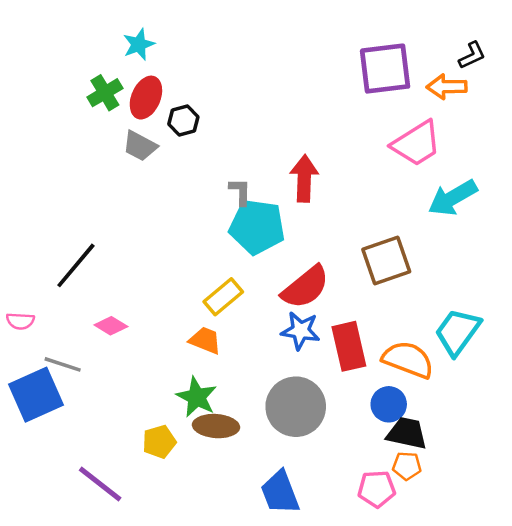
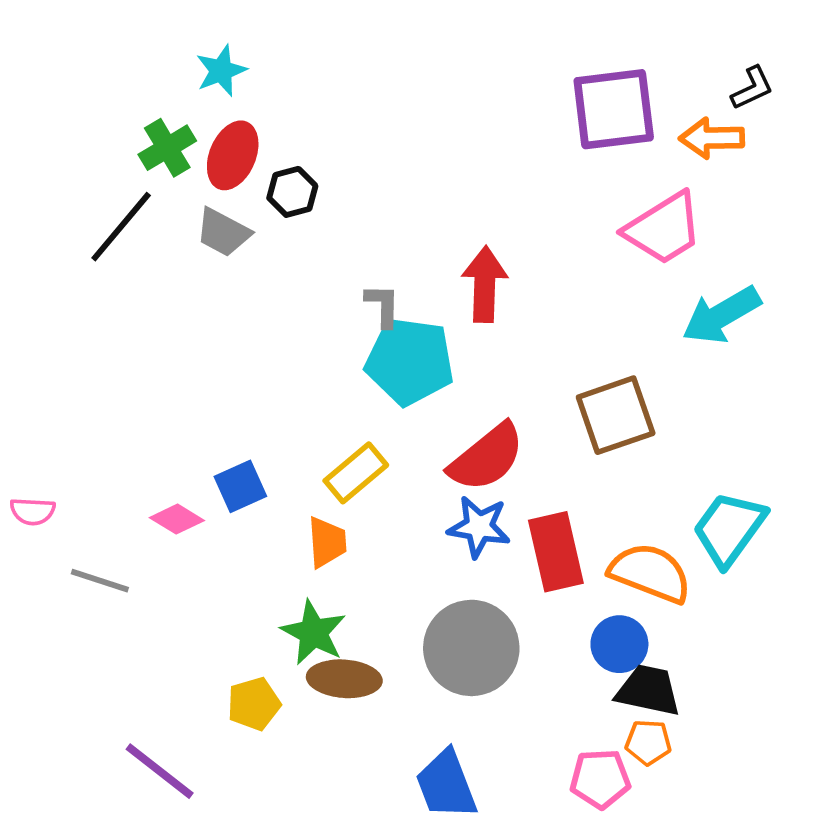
black line: (76, 265) -> (121, 227), moved
orange trapezoid: (205, 340) -> (327, 542), turned 64
blue square: (36, 395) -> (240, 486), moved, size x0.6

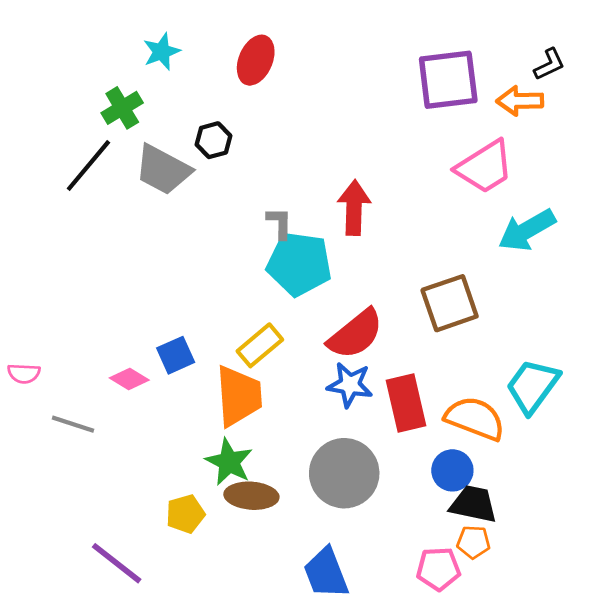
red ellipse: (233, 155) -> (256, 60), moved
gray trapezoid: (223, 232) -> (163, 170), size x1.4
orange trapezoid: (327, 542) -> (239, 396), size x1.6

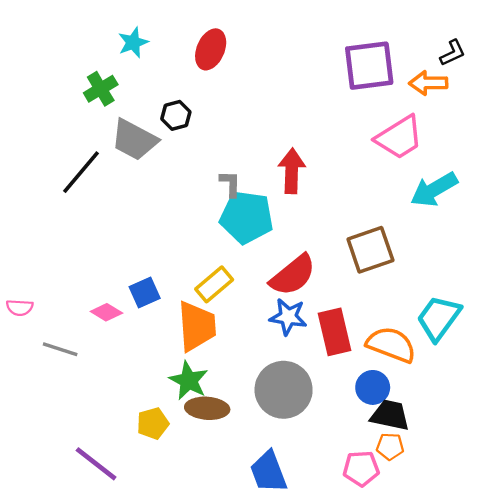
black line: (88, 165) -> (81, 172), moved

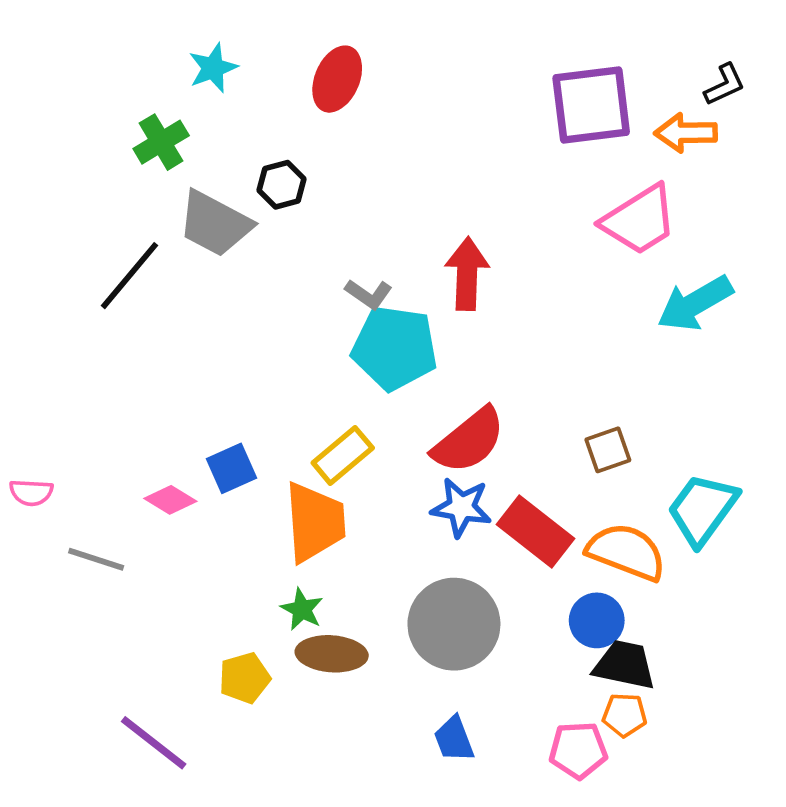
gray L-shape: (230, 184) -> (369, 294), turned 124
brown square: (370, 250) -> (608, 450), moved, size x0.6
red rectangle: (334, 332) -> (536, 531), turned -39
green star: (189, 380) -> (302, 609), size x0.7
blue trapezoid: (269, 472) -> (454, 739), moved, size x0.7

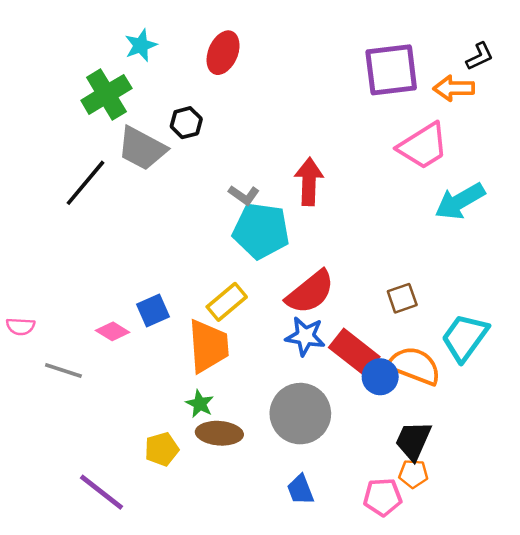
green cross: (161, 142) -> (106, 94), size x1.4
blue circle: (597, 620) -> (380, 377), moved
black trapezoid: (625, 665) -> (413, 441), turned -78

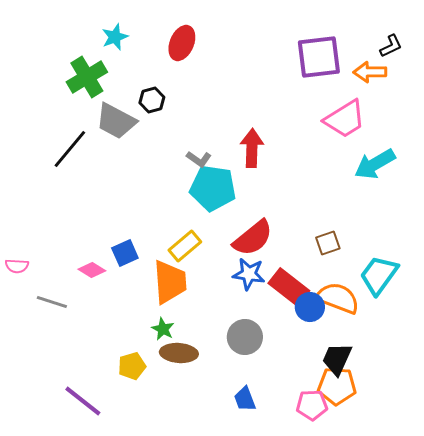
gray circle: (300, 414) -> (245, 337), size x0.7
orange pentagon: (413, 474) -> (337, 386), size x1.6

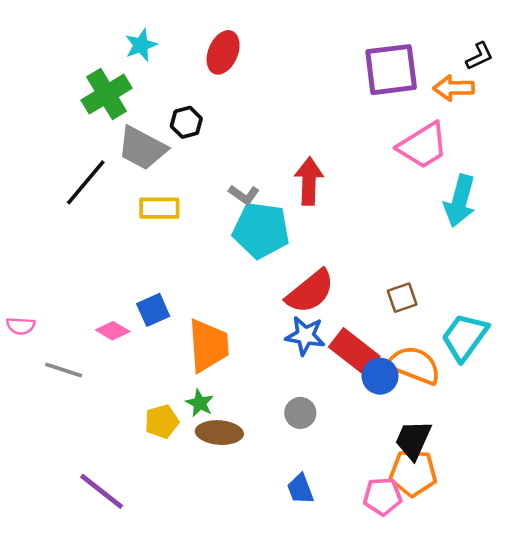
cyan arrow: (375, 164) -> (460, 201), turned -45
yellow rectangle: (185, 246) -> (159, 208), moved, turned 40
gray circle: (245, 337) -> (300, 413), size x0.7
yellow pentagon: (132, 366) -> (162, 422), moved

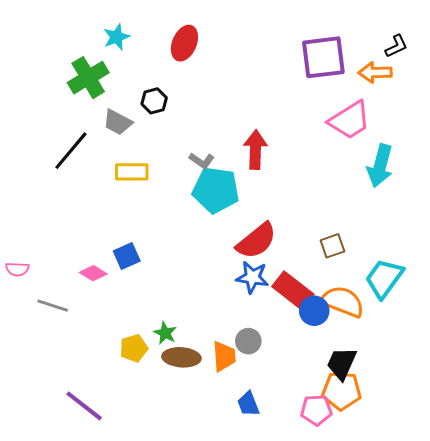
gray trapezoid: (142, 148) -> (118, 122), size x0.7
orange trapezoid: (208, 345) -> (224, 356), moved, size x0.7

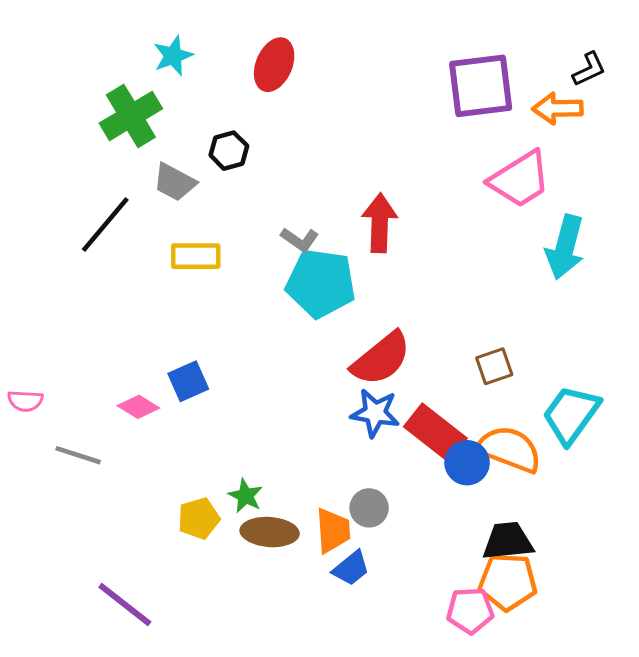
black trapezoid: (342, 363) -> (508, 541), turned 60
blue trapezoid: (248, 404) -> (351, 568), moved, turned -108

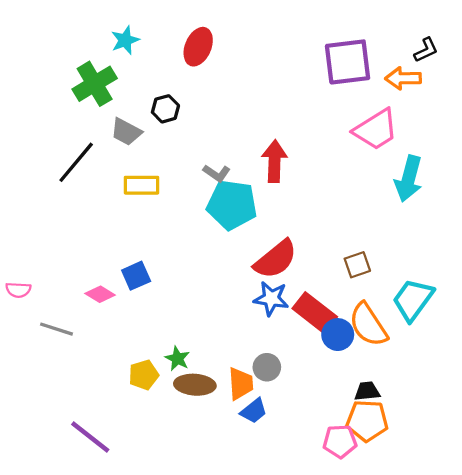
orange semicircle: (509, 449) -> (368, 325), turned -144
black trapezoid: (508, 541) -> (367, 391), size x0.7

